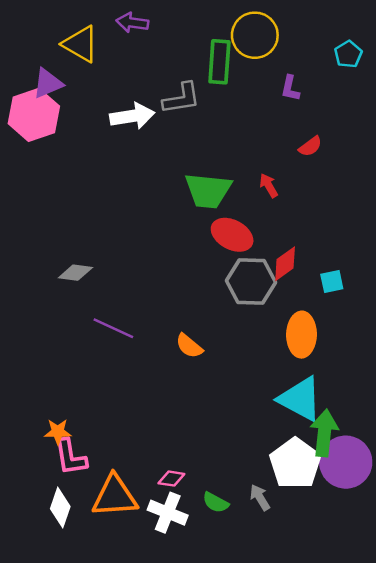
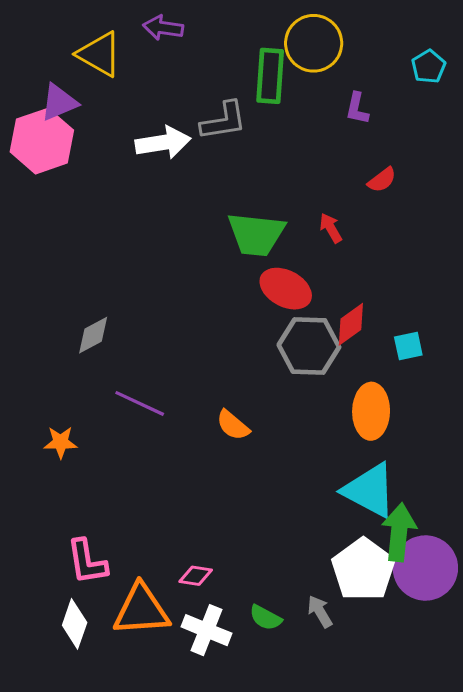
gray diamond: (75, 273) -> (93, 335), turned -36
orange star: (58, 432) -> (61, 442), moved
pink diamond: (171, 479) -> (196, 576), moved

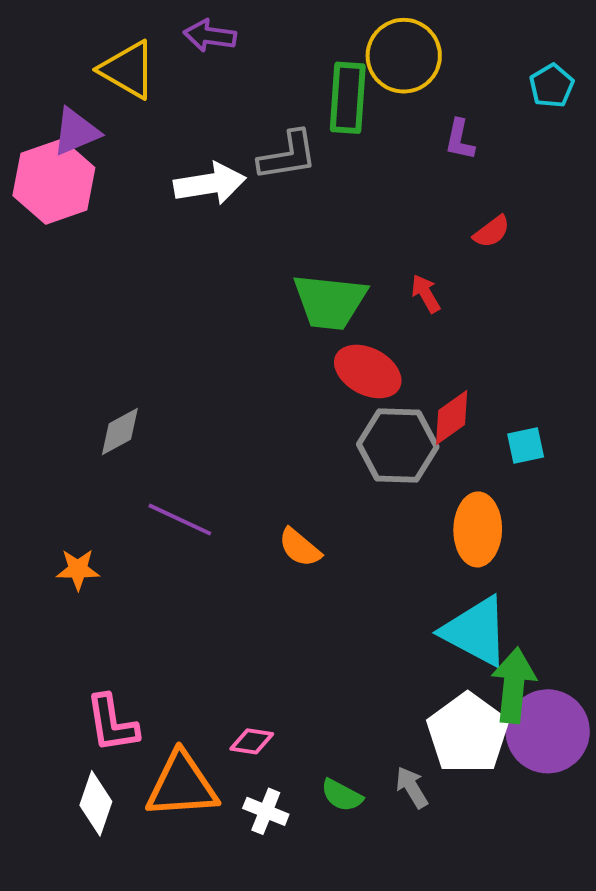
white cross: (206, 630) -> (266, 811), size x0.7

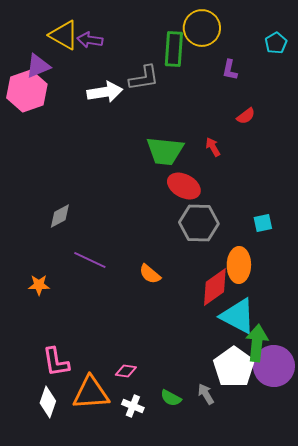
purple arrow: (210, 36) -> (90, 40), moved
red diamond: (452, 418) -> (215, 287), moved, size x1.4

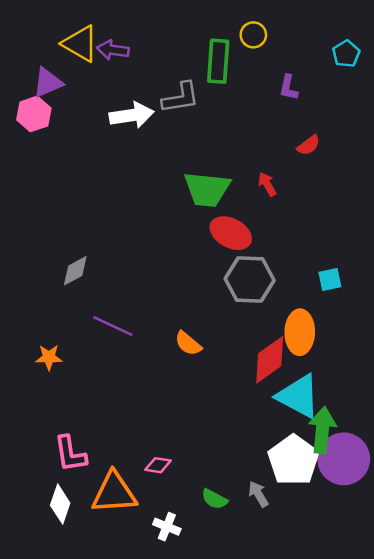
yellow circle: (202, 28) -> (253, 35), size x0.6
pink hexagon: (27, 91) -> (34, 114), size x0.7
white cross: (133, 406) -> (167, 527), moved

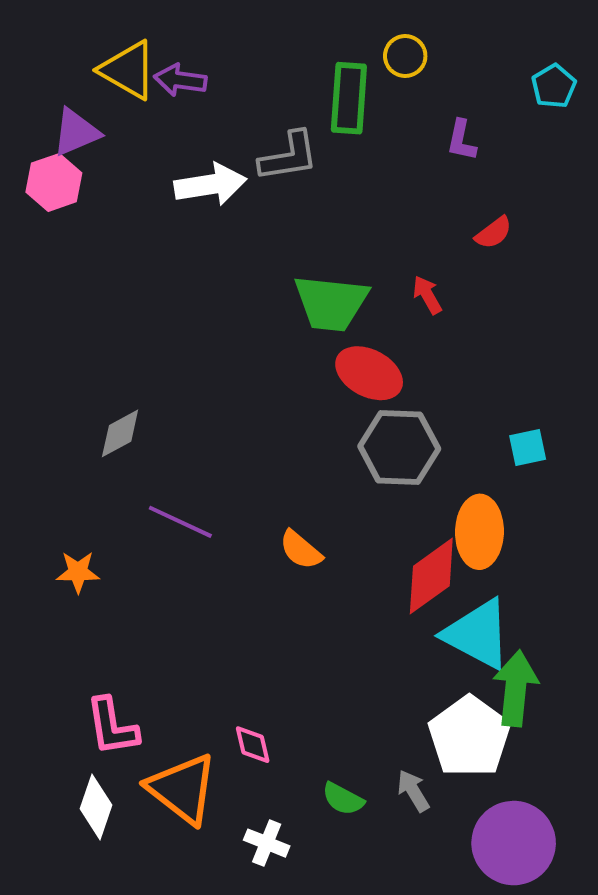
purple circle: (344, 459) -> (514, 843), moved
pink diamond: (158, 465) -> (253, 745), turned 68
orange triangle: (114, 493) -> (182, 789), turned 42

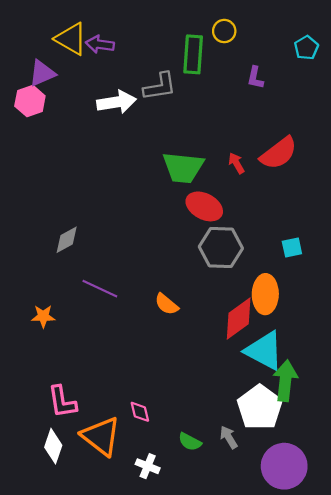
red semicircle: (494, 233) -> (279, 153), moved, size x1.8

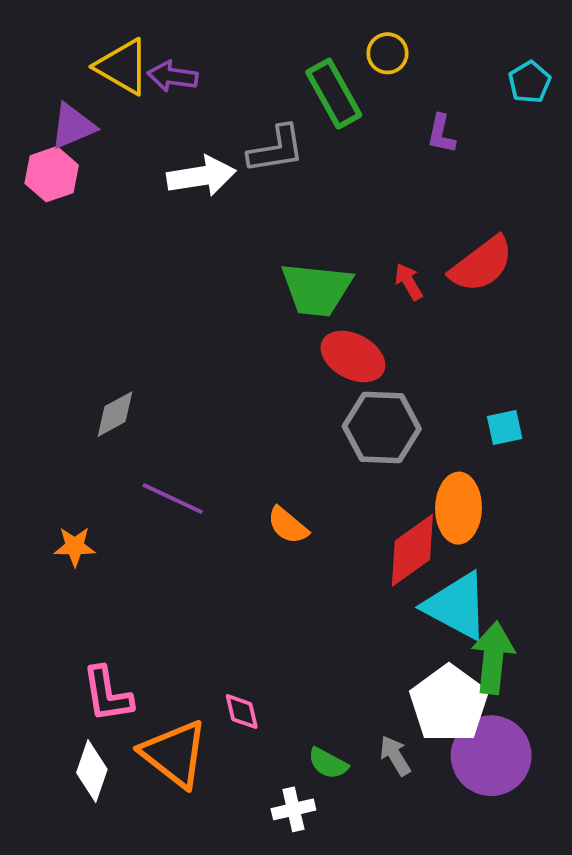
green rectangle: (193, 54) -> (334, 94), turned -33
white cross: (148, 466) -> (293, 809), moved, turned -35
purple circle: (284, 466) -> (491, 756), moved

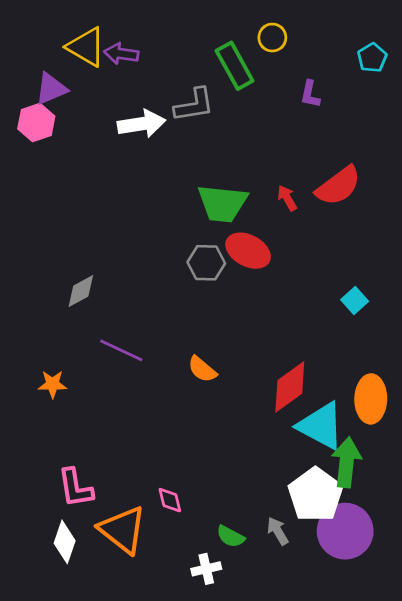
gray hexagon: (382, 428) -> (206, 263), moved, size x0.7
cyan square: (505, 428) -> (355, 300), turned -30
orange ellipse: (458, 508) -> (371, 399), moved

